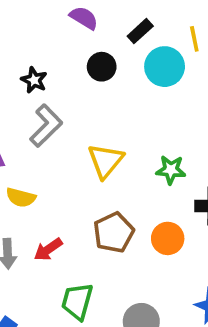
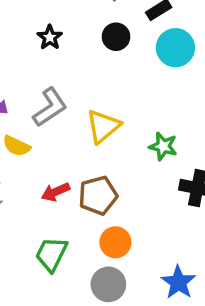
gray L-shape: (46, 126) -> (50, 107), moved
orange circle: (168, 238) -> (115, 242), moved
red arrow: (48, 249) -> (56, 192), moved

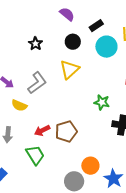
yellow triangle: (103, 126) -> (69, 70), moved
orange circle: (115, 242) -> (90, 166), moved
green trapezoid: (51, 254) -> (35, 155), moved, turned 125

